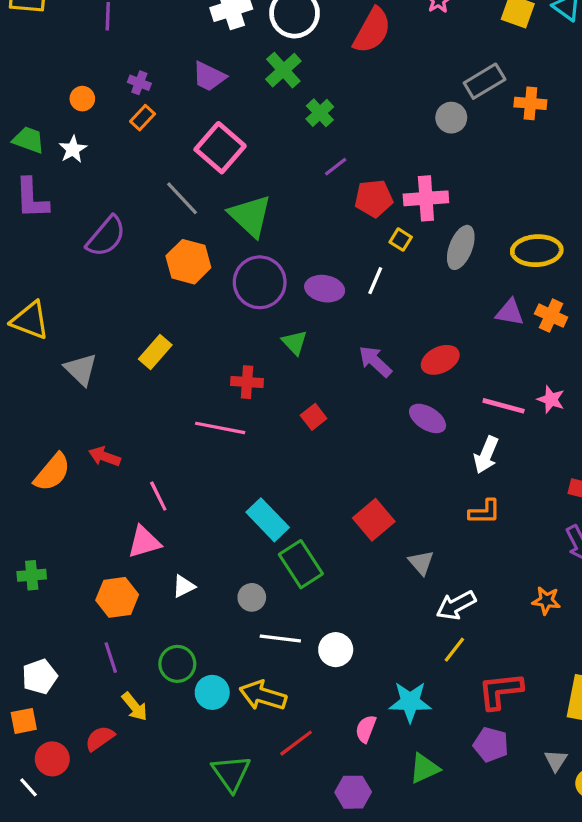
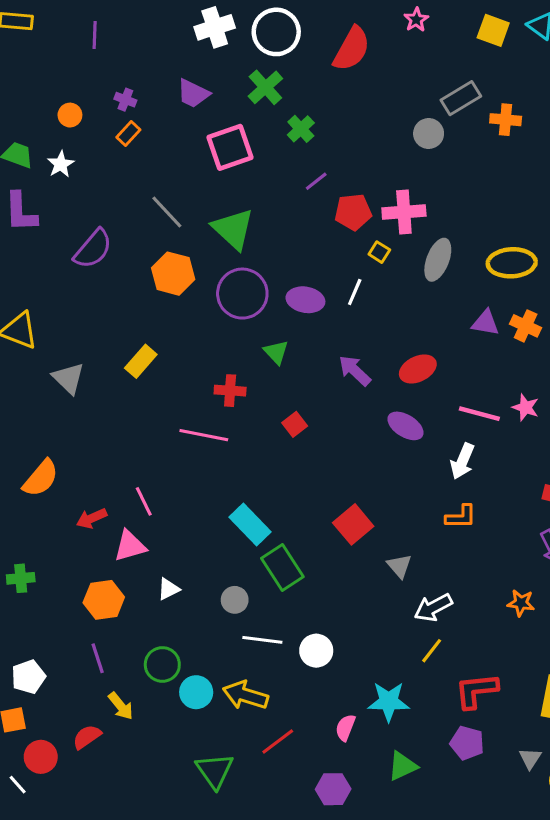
pink square: (220, 148) -> (230, 147), moved, turned 30
red arrow: (105, 456) -> (92, 518), moved, turned -44

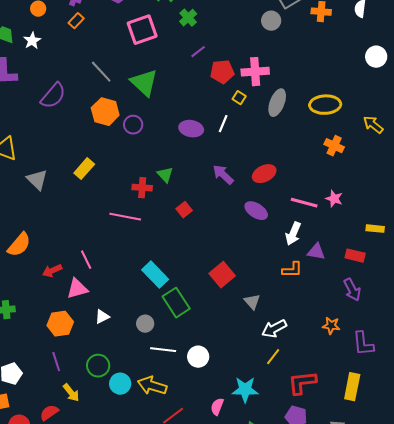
purple circle: (242, 294) -> (133, 125), moved, size x0.6
purple triangle: (486, 323) -> (316, 252), moved
green triangle: (276, 352) -> (165, 175), moved

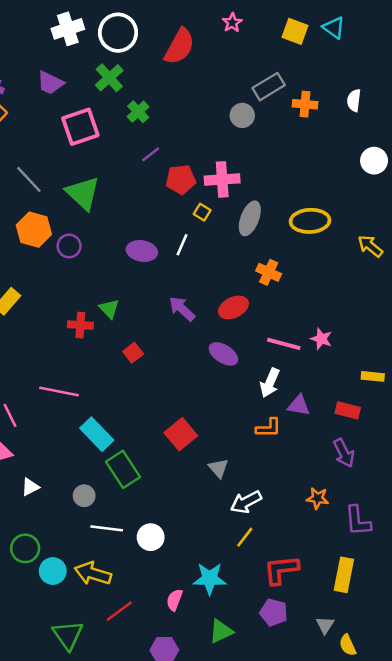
orange cross: (334, 146) -> (269, 272), moved
pink line: (125, 217) -> (59, 392), moved

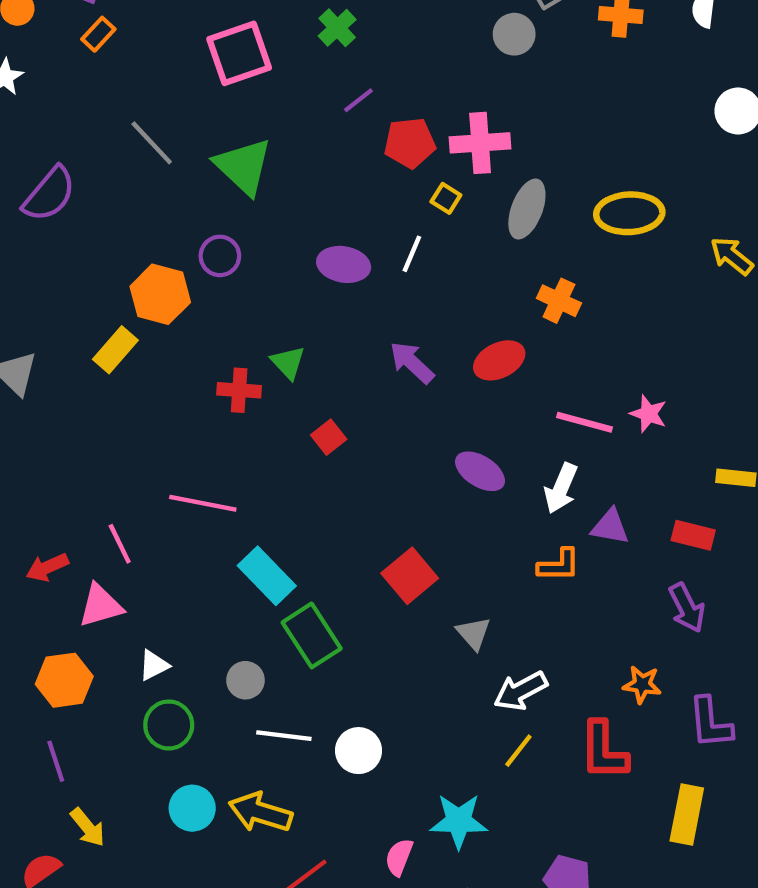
orange hexagon: (34, 230) -> (160, 294), moved
purple ellipse: (223, 354) -> (480, 471), moved
green circle: (25, 548) -> (169, 725), moved
red L-shape: (281, 570) -> (604, 751), moved, turned -84

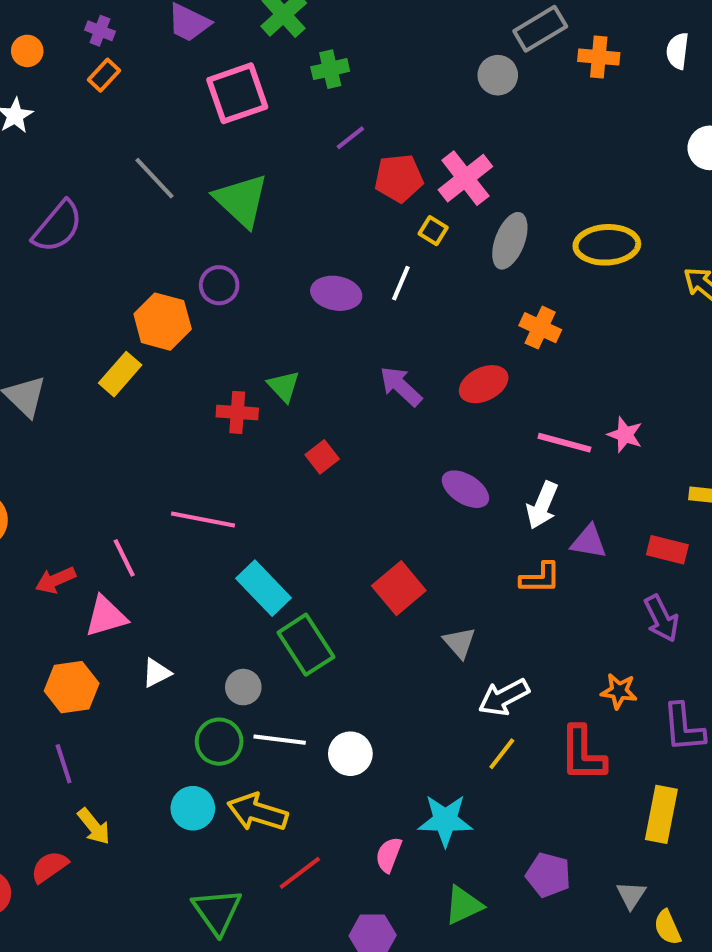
green cross: (337, 28) -> (330, 69), turned 30
pink cross: (480, 143) -> (465, 178), turned -34
green circle: (169, 725) -> (219, 742), moved

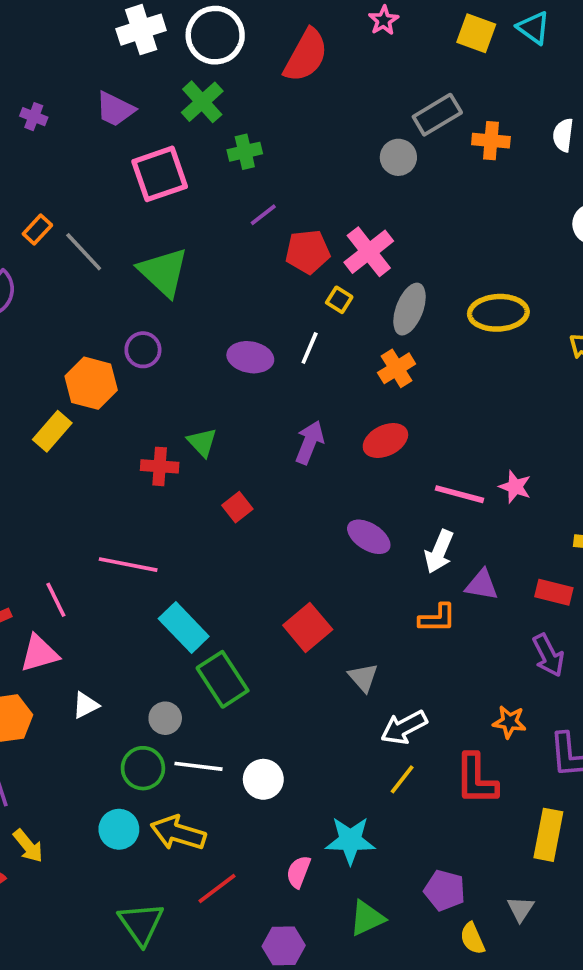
orange rectangle: (104, 75) -> (37, 229), moved
orange cross: (540, 328) -> (397, 368), moved, turned 33
purple arrow: (401, 386) -> (310, 442), turned 69
yellow semicircle: (667, 927) -> (472, 938), moved

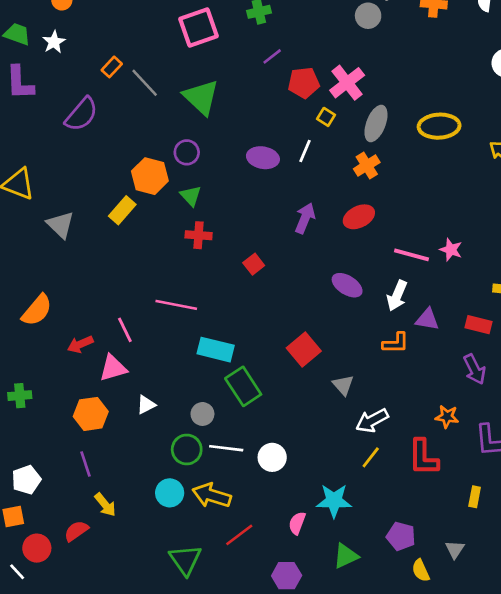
green triangle: (202, 442) -> (191, 196), moved
cyan rectangle: (184, 627) -> (216, 350), turned -32
yellow rectangle: (548, 835) -> (475, 497), size x0.6

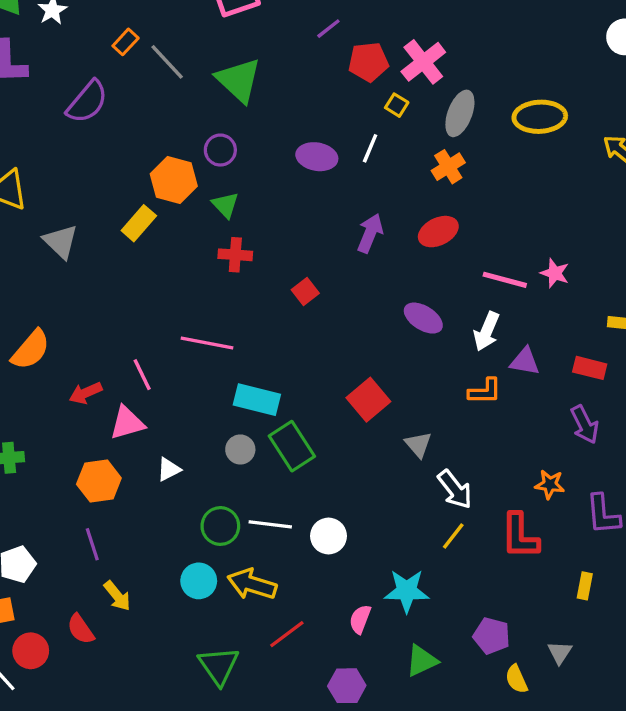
gray circle: (202, 414) -> (240, 449), moved
white arrow: (372, 421) -> (455, 489), turned -100
red semicircle: (76, 531) -> (81, 629), turned -90

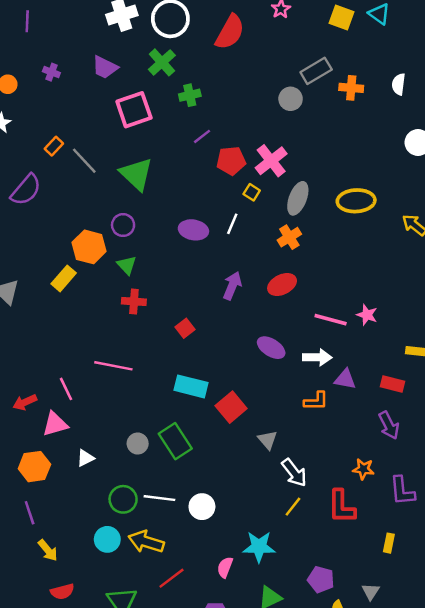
white arrow: (487, 331) -> (317, 357), turned -112
cyan rectangle: (257, 400) -> (191, 386), moved
red semicircle: (81, 629) -> (62, 592), moved, turned -70

